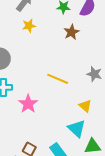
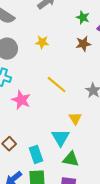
yellow star: (29, 26) -> (42, 42), moved
pink star: (28, 104) -> (21, 100), turned -30

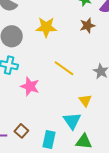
yellow star: (42, 42) -> (46, 27), size x1.5
cyan rectangle: (36, 154) -> (49, 140), turned 36

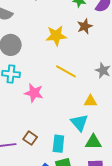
yellow star: (46, 27) -> (56, 36), moved
yellow triangle: (85, 100) -> (90, 101), turned -48

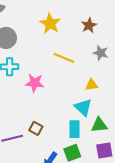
brown star: (85, 26) -> (89, 25), moved
yellow star: (56, 36) -> (50, 24), turned -30
cyan rectangle: (58, 144) -> (74, 129), moved

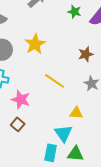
yellow star: (50, 24) -> (35, 44), moved
brown square: (36, 128) -> (18, 124), moved

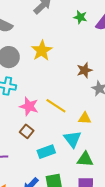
brown star: (86, 54) -> (85, 70), moved
yellow line: (55, 81) -> (56, 106), moved
cyan rectangle: (51, 153) -> (46, 152), moved, turned 60

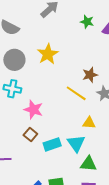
yellow line: (56, 106) -> (76, 93), moved
cyan rectangle: (46, 152) -> (52, 144), moved

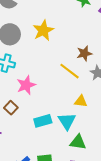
pink star: (33, 110) -> (26, 85), turned 30
brown square: (30, 135) -> (11, 108), moved

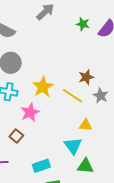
yellow star: (43, 30) -> (43, 87), moved
cyan rectangle: (43, 121) -> (41, 166), moved

